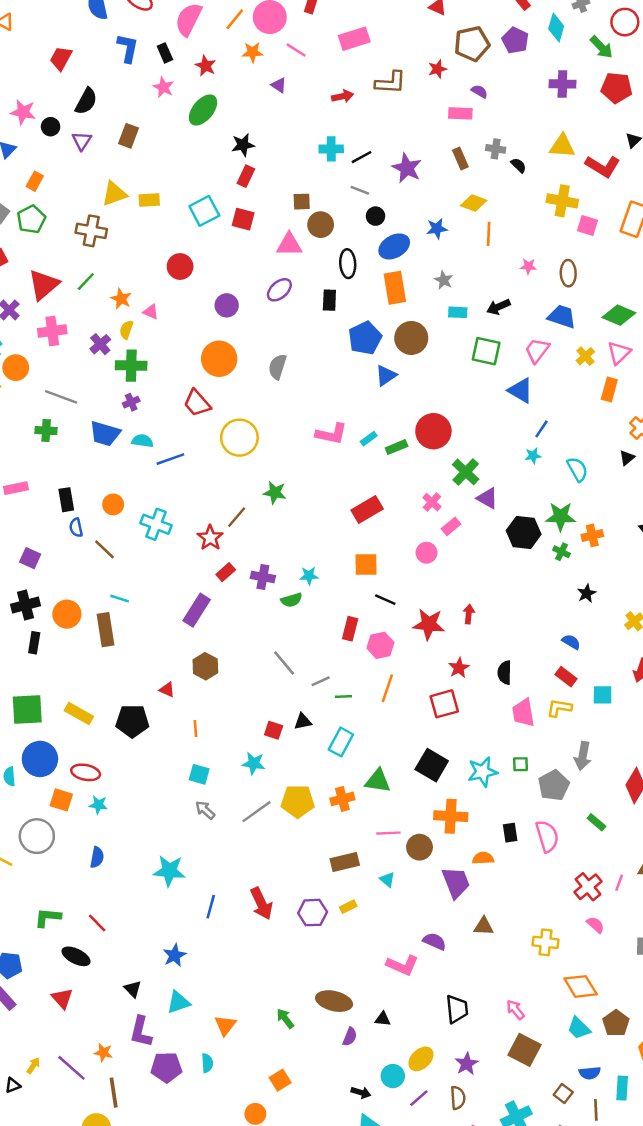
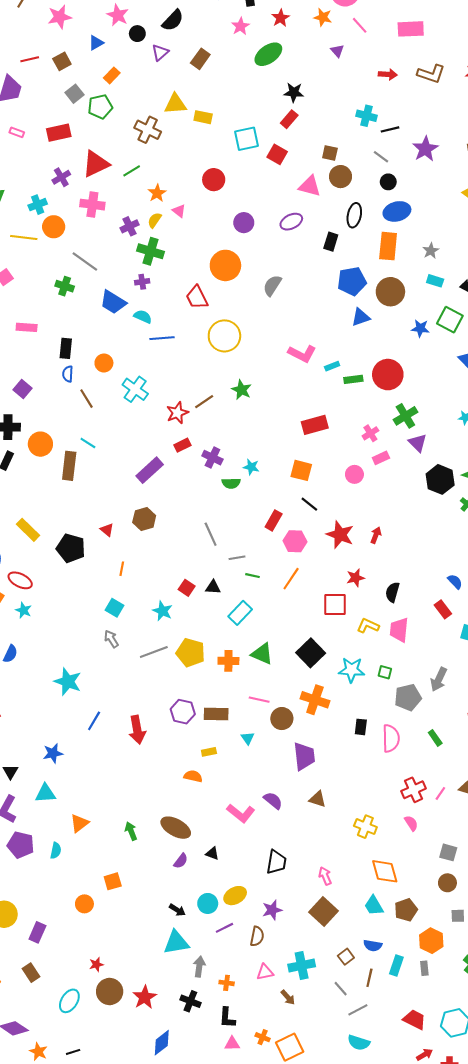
blue star: (437, 229) -> (420, 328), moved
yellow L-shape: (559, 708) -> (368, 626), moved
orange semicircle: (483, 858) -> (193, 776), moved
purple hexagon: (313, 913) -> (183, 712), moved

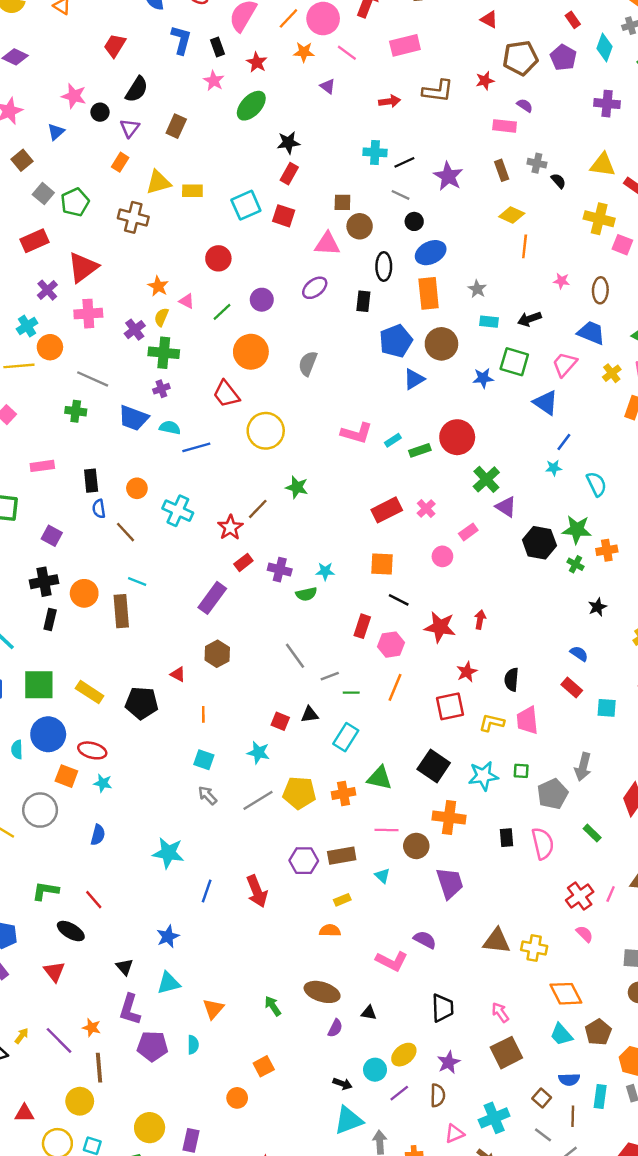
orange rectangle: (112, 75) -> (120, 162), moved
green line: (132, 171) -> (222, 312), moved
pink cross: (370, 433) -> (426, 509), moved
brown triangle: (317, 799) -> (497, 941), moved, size x1.4
brown square: (324, 912) -> (506, 1053), turned 32

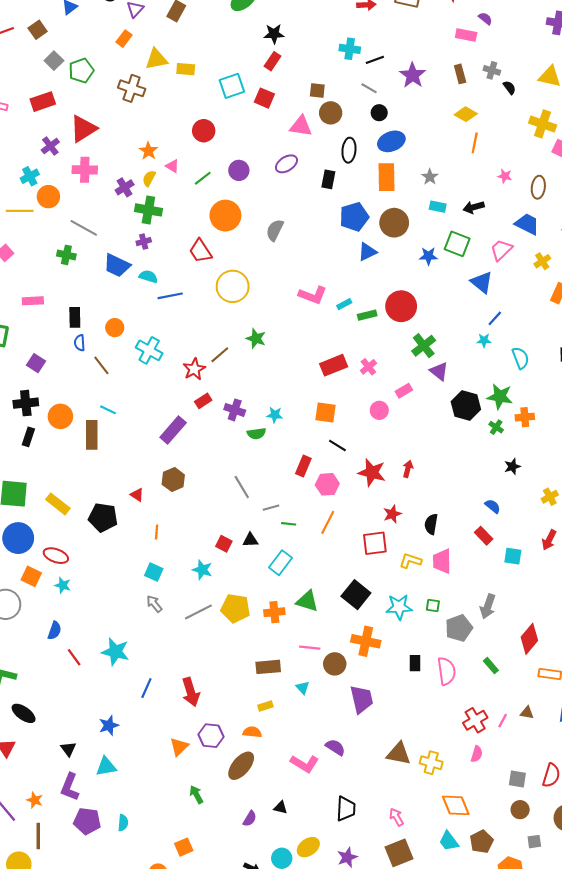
purple hexagon: (304, 861) -> (211, 736), moved
red line: (94, 900) -> (74, 657), moved
pink semicircle: (585, 934) -> (477, 754), turned 56
brown ellipse: (322, 992) -> (241, 766), moved, turned -72
orange triangle: (213, 1009) -> (179, 747), moved

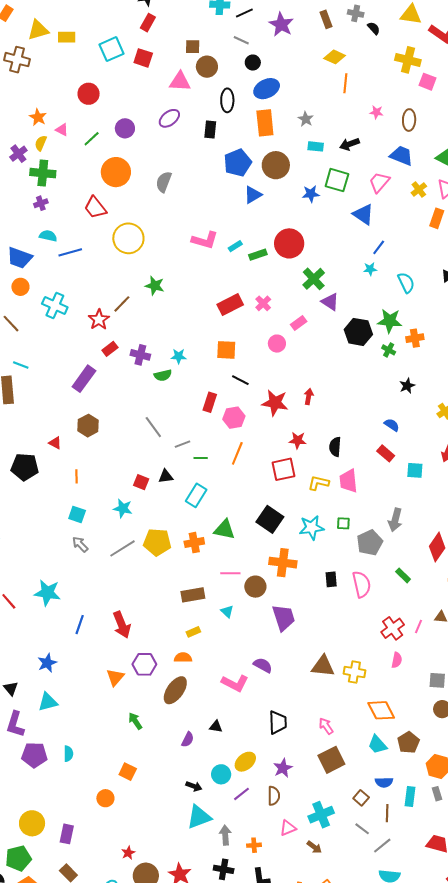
blue trapezoid: (117, 265) -> (20, 258), moved
red star: (392, 514) -> (298, 440), turned 30
orange square: (184, 847) -> (128, 772), turned -36

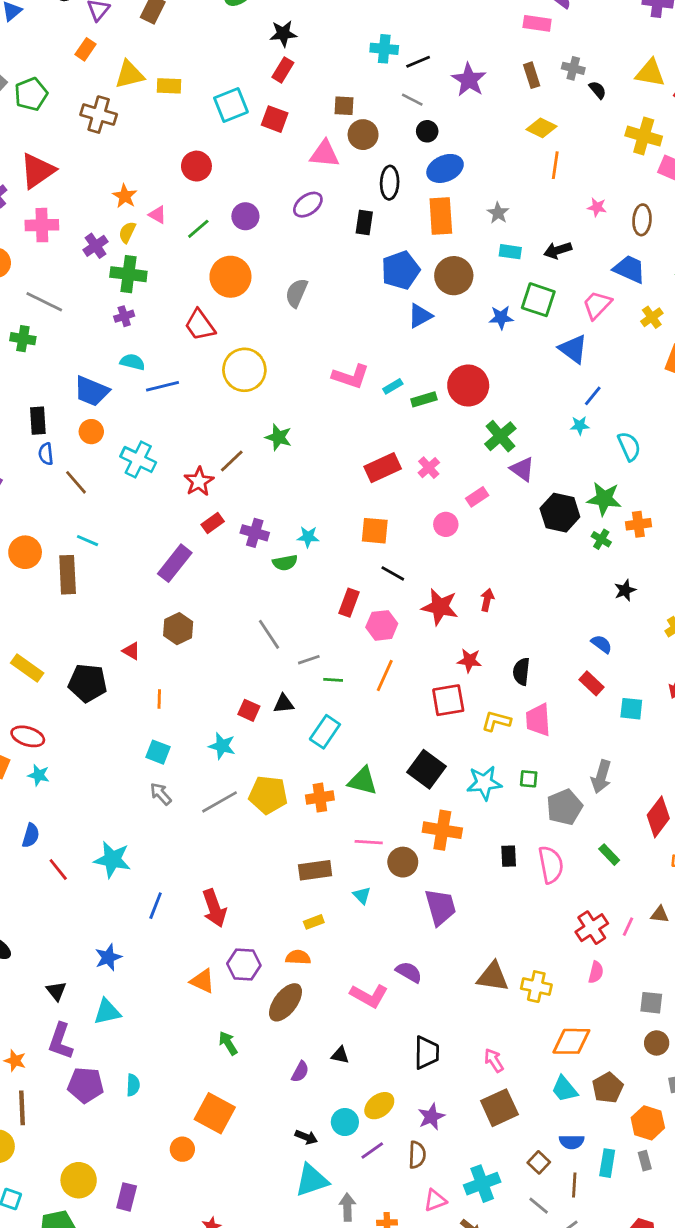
orange triangle: (115, 677) -> (203, 981), turned -48
orange diamond: (381, 710) -> (571, 1041), turned -64
orange square: (128, 772) -> (215, 1113), size x1.6

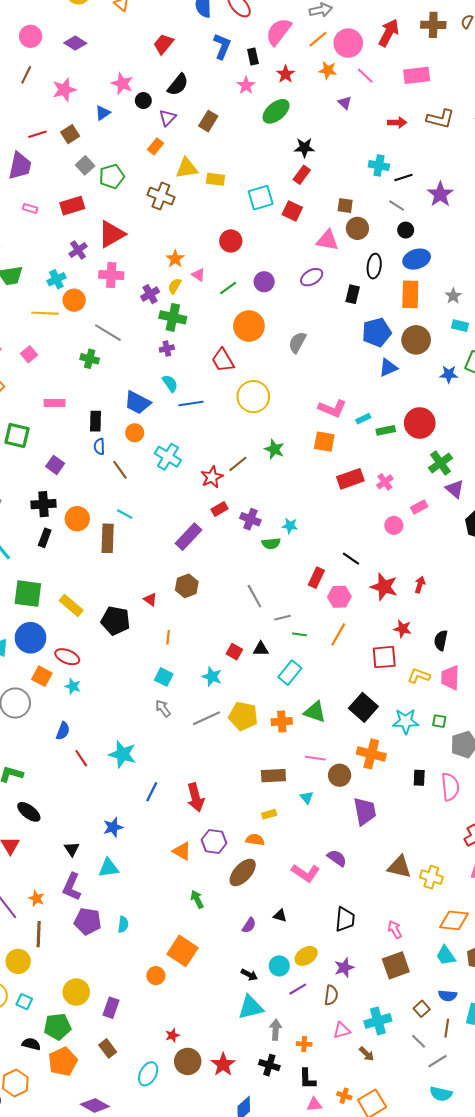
cyan semicircle: (132, 362) -> (170, 383), turned 36
orange square: (375, 531) -> (324, 442), moved

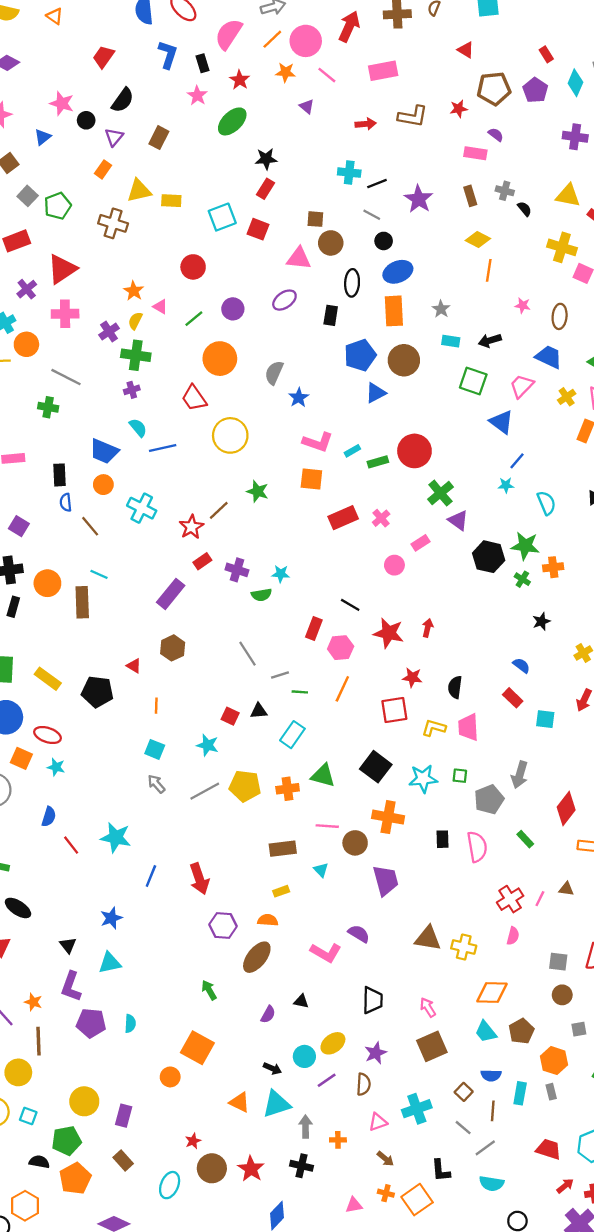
blue star: (449, 374) -> (299, 398), moved, turned -30
orange triangle: (182, 851) -> (240, 1102), moved
brown arrow: (367, 1054) -> (385, 1159), moved
black L-shape: (307, 1079) -> (441, 1170), moved

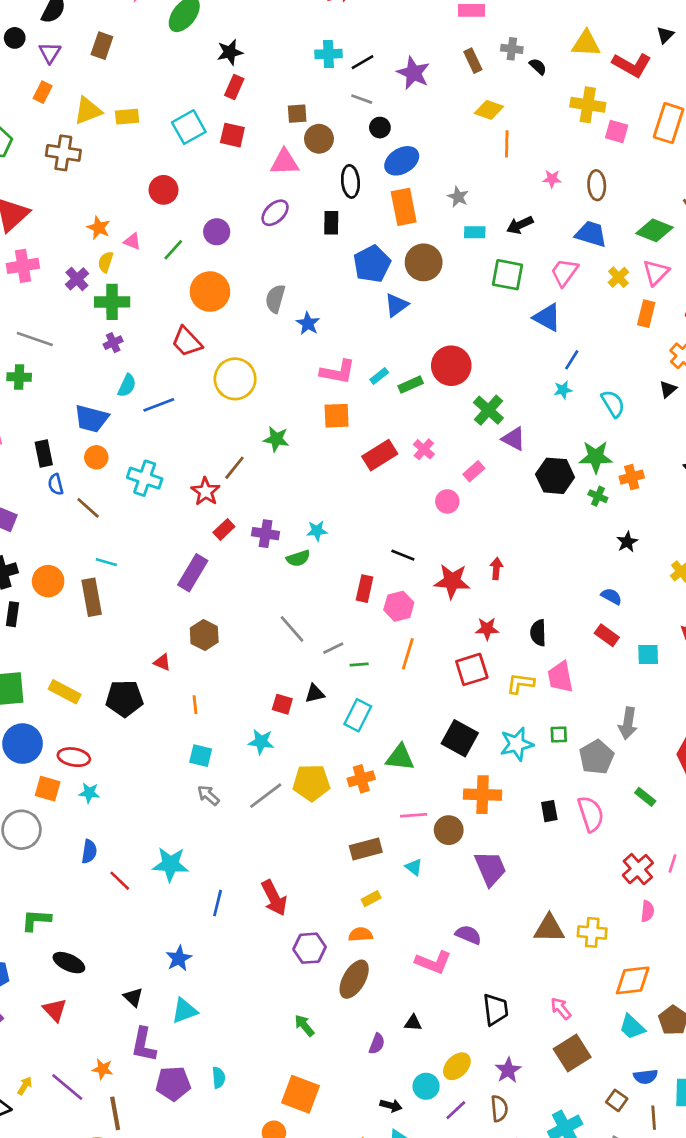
cyan semicircle: (138, 428) -> (127, 385), turned 72

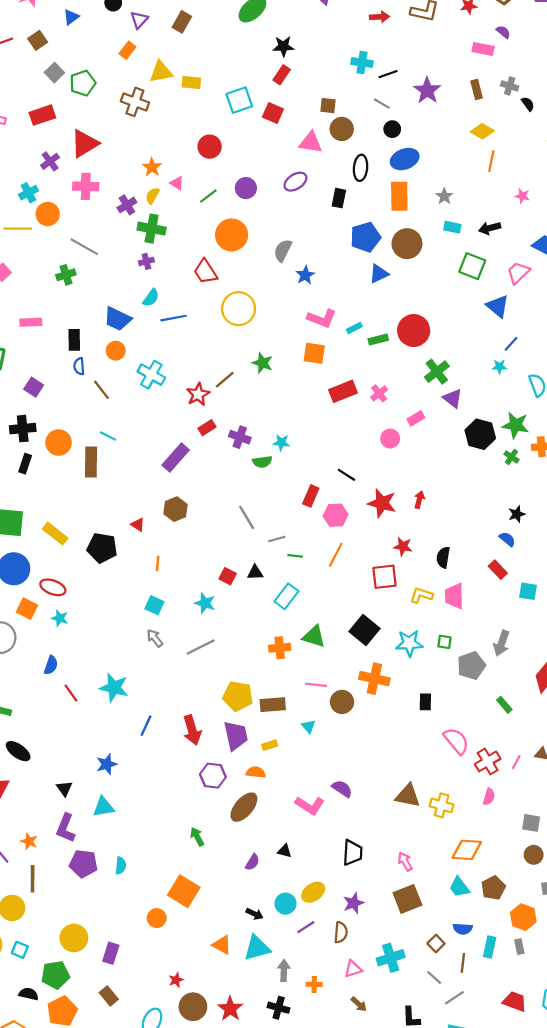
green cross: (19, 377) -> (66, 275), turned -30
black star: (627, 542) -> (517, 514), moved
yellow pentagon: (311, 783) -> (238, 696), moved
pink semicircle: (591, 814) -> (456, 741), moved, turned -32
purple trapezoid: (490, 868) -> (236, 736), moved

